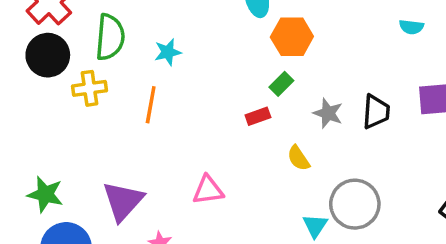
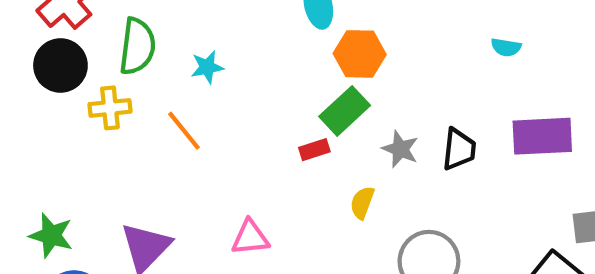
green rectangle: (281, 84) -> (345, 111), size x1.6
orange line: (151, 105) -> (184, 131), turned -51
yellow semicircle: (299, 158) -> (362, 203), turned 52

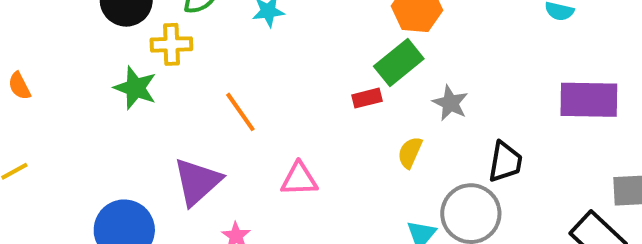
orange line: (184, 131) -> (240, 112), moved
black trapezoid: (459, 149) -> (505, 162), moved
green star: (51, 235) -> (135, 88), moved

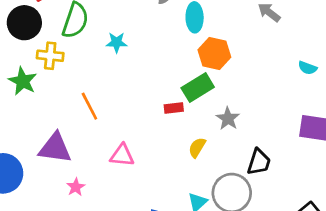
purple triangle: (197, 182) -> (55, 148), turned 42

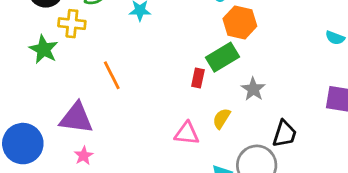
red rectangle: (174, 108) -> (198, 78), turned -72
pink triangle: (122, 155) -> (187, 133), moved
pink star: (76, 187) -> (84, 156), moved

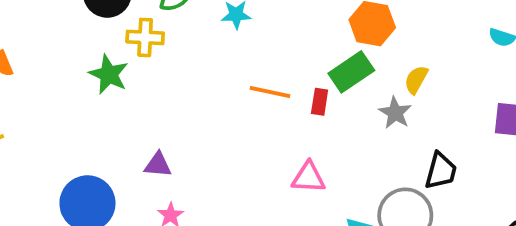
orange line: (112, 75) -> (270, 92), moved, turned -48
purple triangle: (76, 118) -> (158, 165), size x0.6
yellow semicircle: (222, 118) -> (416, 80), moved

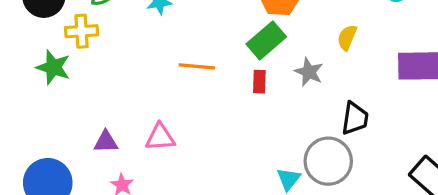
yellow semicircle: (416, 80) -> (347, 38), moved
red rectangle: (320, 102) -> (259, 82), moved
pink triangle: (308, 177) -> (160, 137), moved

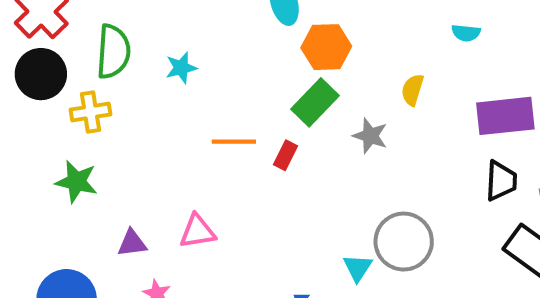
green star: (53, 67) -> (76, 182), moved
red rectangle: (259, 82) -> (285, 155), moved, turned 30
black trapezoid: (355, 118) -> (501, 181), moved

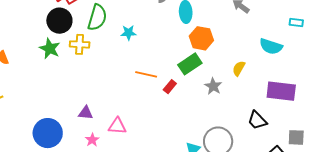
cyan semicircle: (466, 33) -> (271, 46), size x1.6
black trapezoid: (501, 181) -> (257, 120), moved, turned 120
green star: (76, 182) -> (50, 49), moved
pink triangle: (198, 231) -> (117, 126), moved

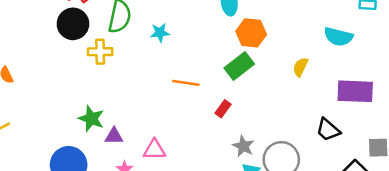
green star: (50, 49) -> (91, 119), moved
gray star: (213, 86) -> (243, 146), moved
red rectangle: (170, 87) -> (223, 109), moved

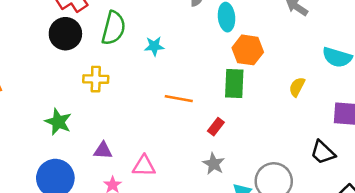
yellow cross: (100, 52) -> (96, 79), moved
green rectangle: (239, 66) -> (234, 83), turned -52
green star: (91, 119) -> (58, 122), moved
gray star: (243, 146) -> (214, 164), moved

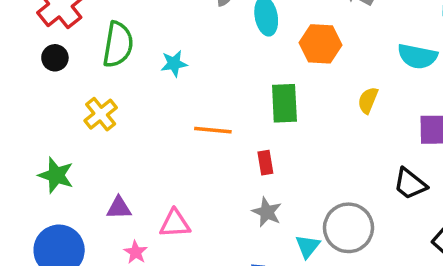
black circle: (65, 34) -> (55, 58), size x0.6
orange hexagon: (248, 50) -> (321, 44), moved
yellow cross: (96, 79) -> (101, 114), turned -35
red rectangle: (216, 127) -> (265, 163), turned -42

